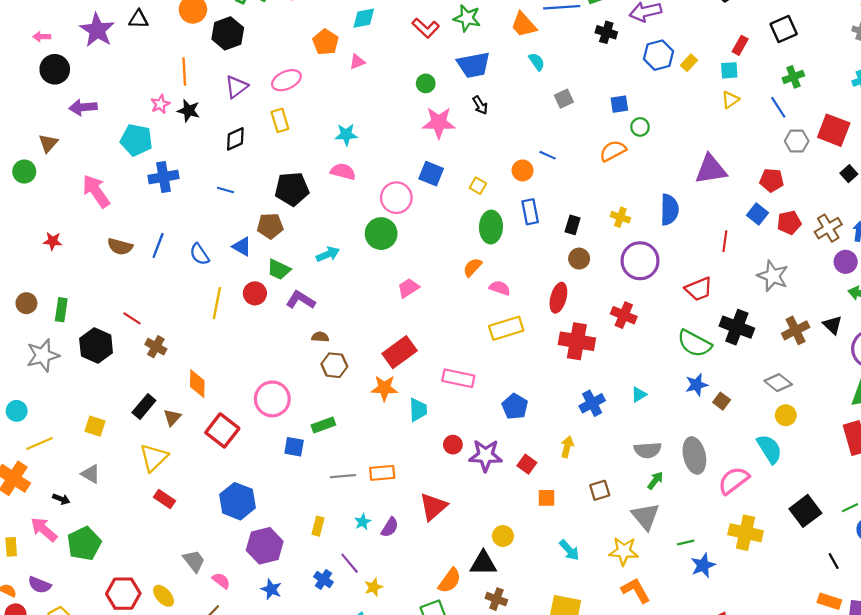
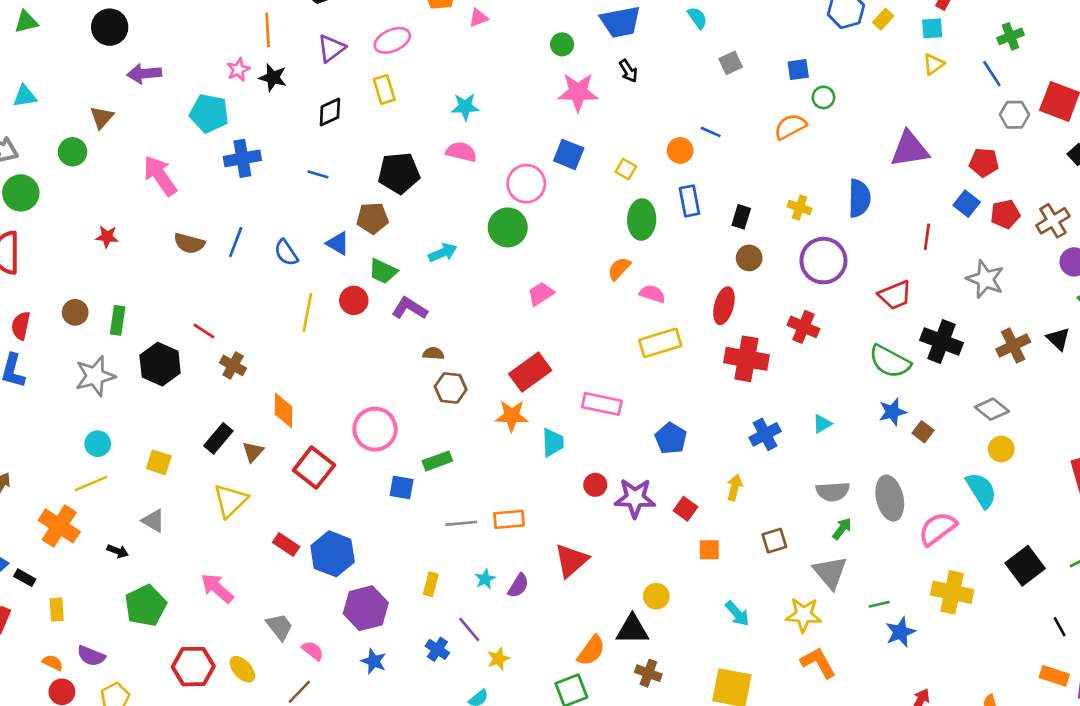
cyan circle: (17, 411) -> (98, 444), moved
red rectangle: (165, 499) -> (286, 545), moved
pink arrow: (44, 529) -> (217, 588), moved

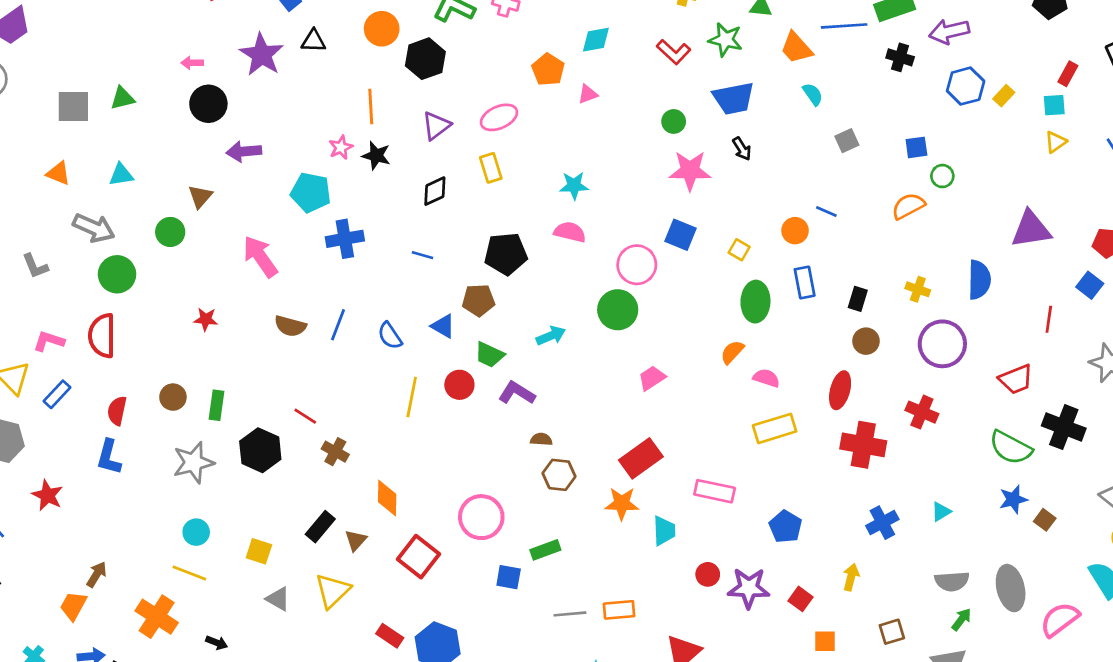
yellow line: (91, 483) -> (189, 573), turned 44
gray triangle: (153, 521) -> (278, 599), moved

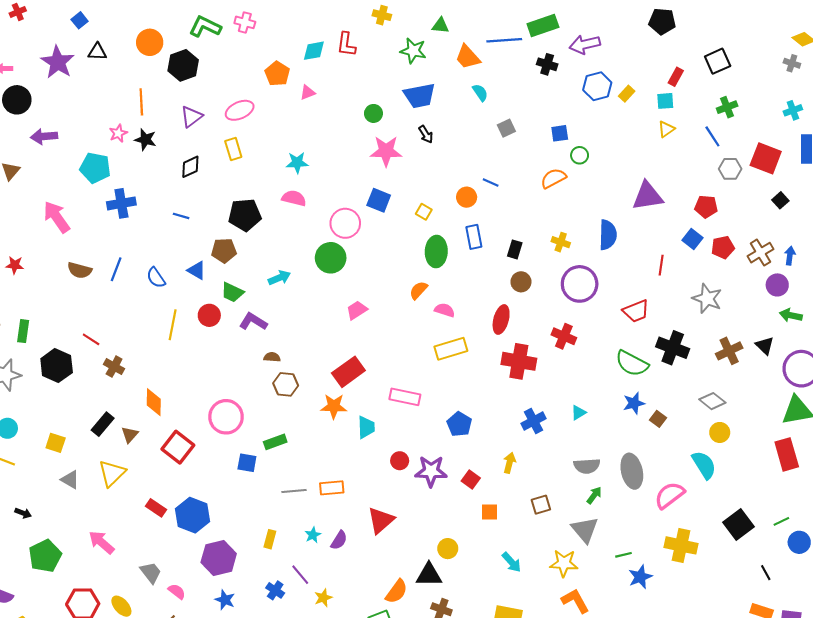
red L-shape: (674, 52) -> (346, 44), moved, turned 55

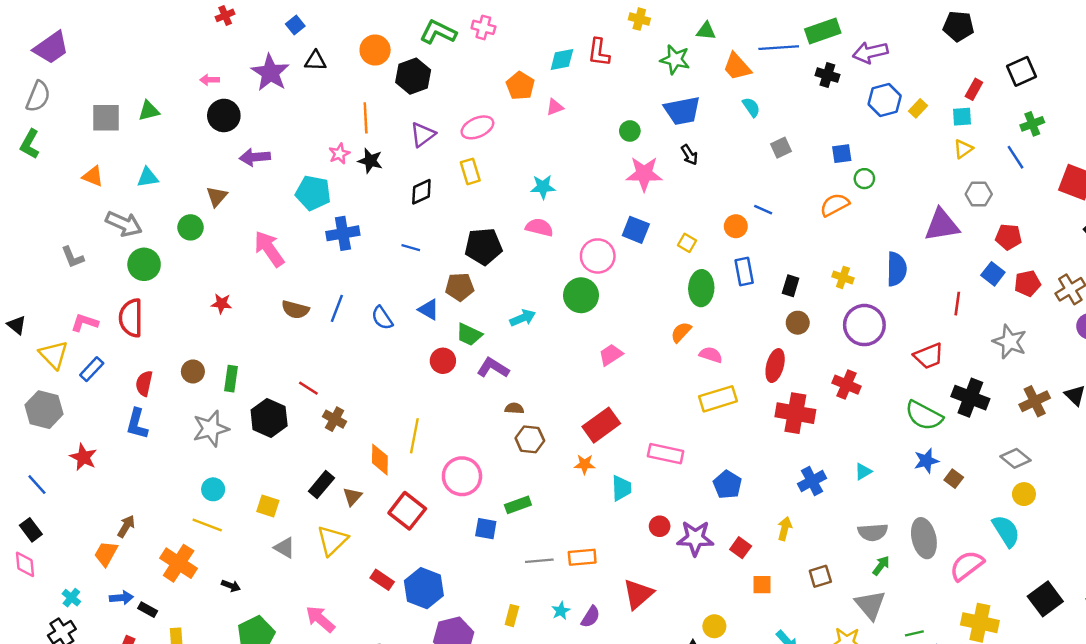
gray hexagon: (730, 169) -> (979, 194), moved
yellow line: (173, 325) -> (414, 436), moved
orange star: (334, 406) -> (585, 464), size x0.7

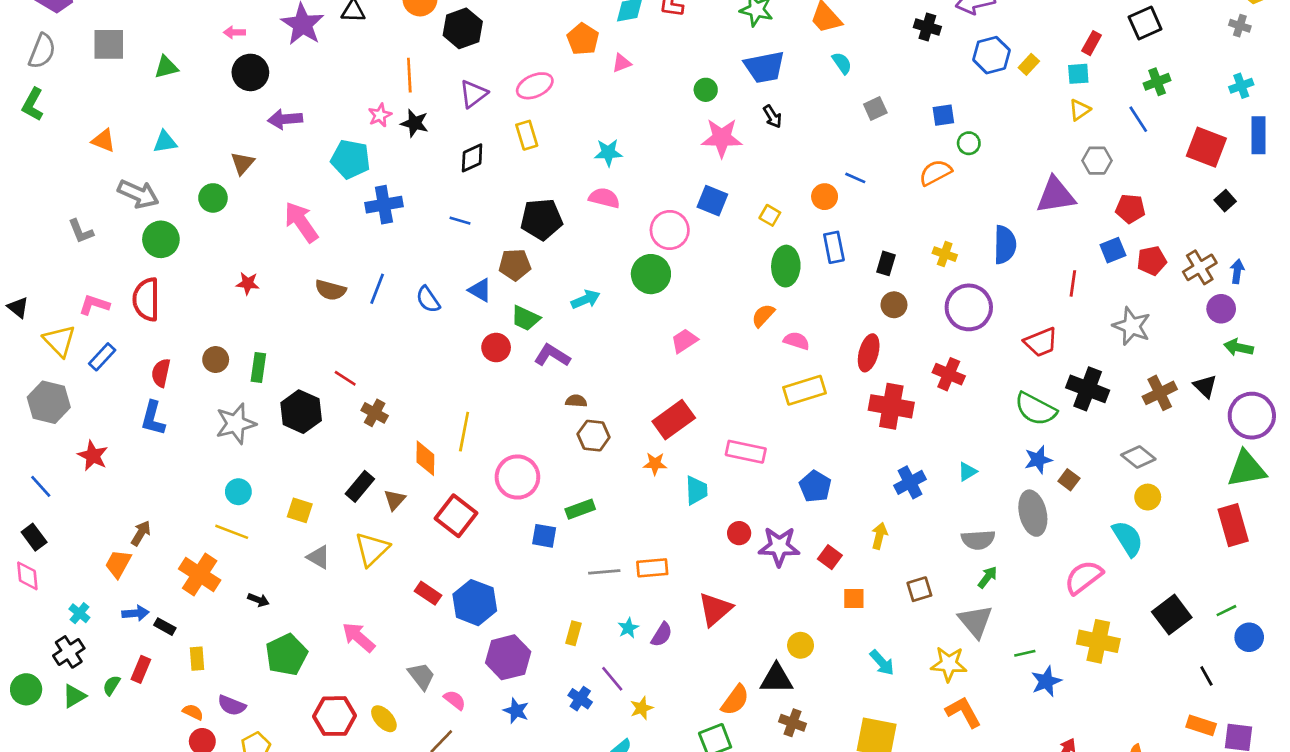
gray square: (106, 118) -> (109, 44), moved
blue square: (993, 274) -> (1113, 250), turned 30
gray ellipse: (924, 538) -> (1033, 513), moved

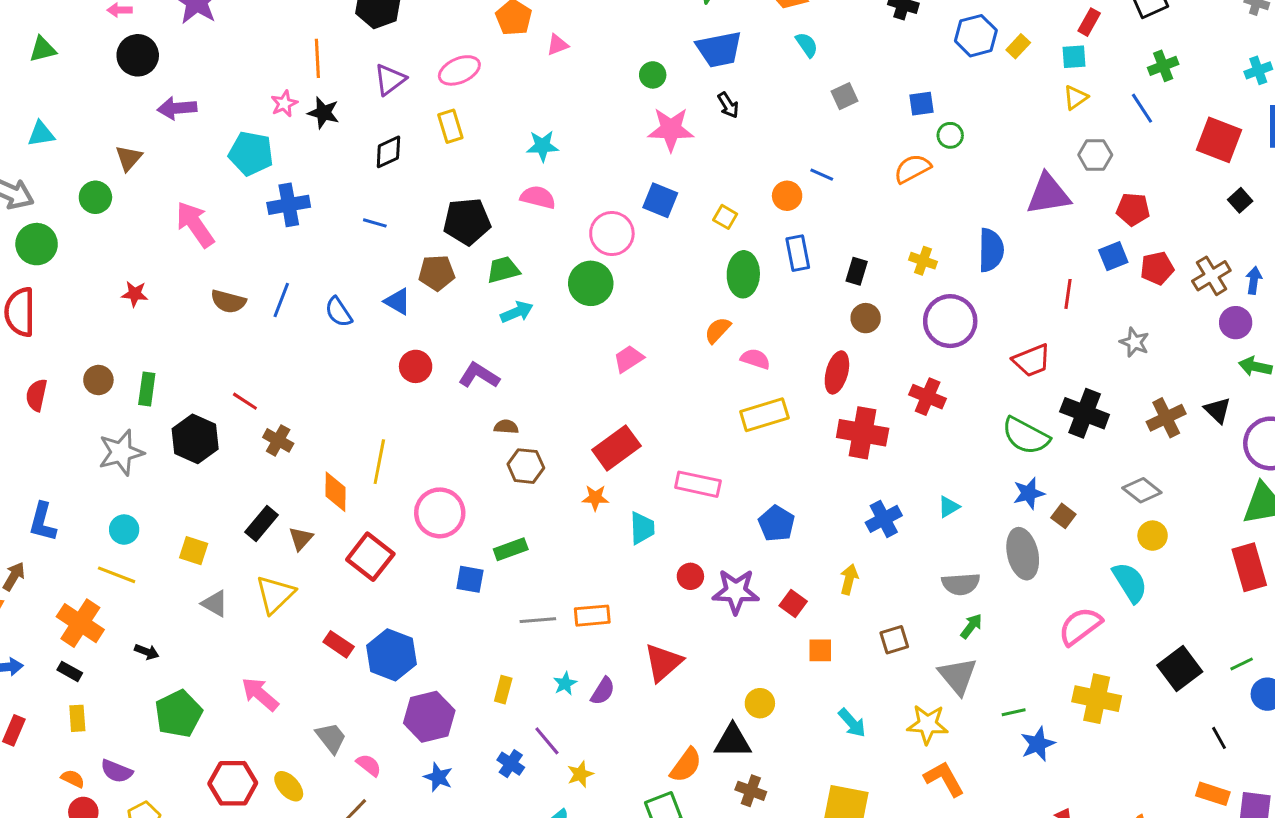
green trapezoid: (525, 318) -> (503, 270), moved, turned 140
gray star: (1132, 326) -> (1134, 342), size x0.7
blue L-shape: (153, 418) -> (43, 522), moved
black rectangle: (165, 627) -> (70, 671), moved

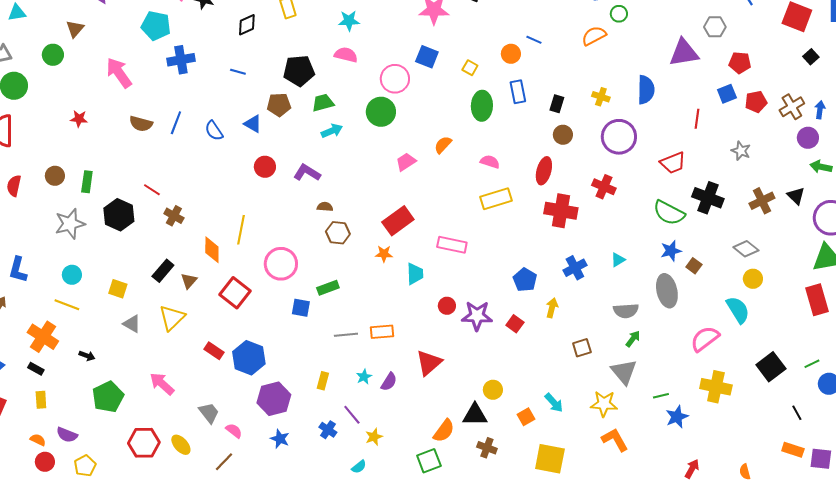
orange semicircle: (718, 330) -> (443, 145), moved
blue pentagon: (777, 523) -> (525, 280), moved
orange square: (820, 650) -> (526, 417), moved, turned -30

